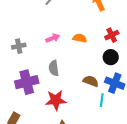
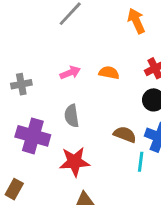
purple cross: (27, 82) -> (33, 136), turned 30

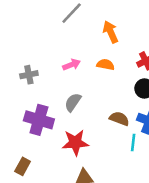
orange arrow: (136, 21) -> (111, 32), moved
gray semicircle: (72, 116) -> (73, 102), turned 42

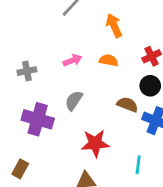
brown semicircle: (119, 119) -> (127, 105), moved
red star: (75, 142) -> (95, 143), moved
cyan line: (133, 142) -> (138, 165), moved

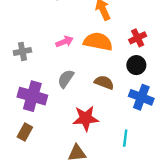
orange semicircle: (109, 60) -> (98, 42), size x1.6
brown semicircle: (127, 105) -> (104, 82), moved
brown rectangle: (20, 169) -> (25, 132), moved

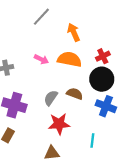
pink arrow: (65, 42) -> (41, 59), turned 48
black circle: (136, 65) -> (102, 79), size x1.5
gray semicircle: (66, 79) -> (51, 98), moved

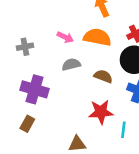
gray semicircle: (51, 98) -> (71, 64), moved, turned 42
red star: (59, 124) -> (101, 112), moved

